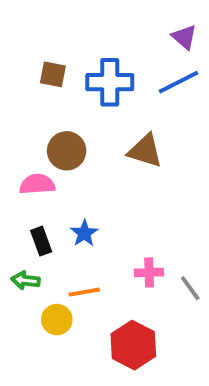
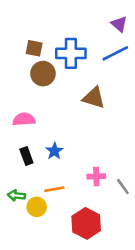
brown circle: (67, 151) -> (43, 74), moved
green arrow: (25, 280) -> (16, 195), moved

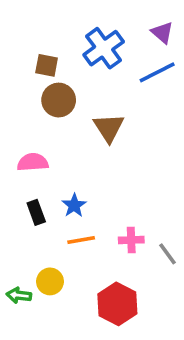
blue cross: (71, 53) -> (104, 48), moved, turned -36
brown triangle: (94, 98) -> (109, 128), moved, turned 40
orange line: (54, 189) -> (81, 240), moved
green arrow: (16, 195) -> (19, 295), moved

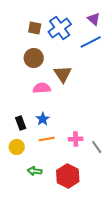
brown square: (47, 65) -> (35, 28), moved
pink semicircle: (33, 162) -> (42, 88), moved
yellow circle: (50, 281) -> (17, 147), moved
green arrow: (19, 295) -> (35, 171), moved

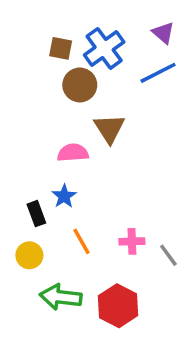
brown circle: (34, 58) -> (80, 85), moved
blue star: (43, 119) -> (64, 196), moved
orange line: (47, 139) -> (82, 241), turned 70
green arrow: (35, 171) -> (61, 297), size x1.6

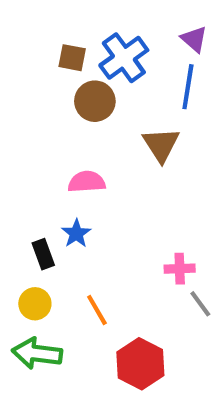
blue line: (158, 73) -> (188, 87), turned -54
brown triangle: (109, 128) -> (161, 145), moved
orange line: (82, 241) -> (97, 310), moved
pink cross: (132, 241) -> (180, 269), moved
green arrow: (61, 297) -> (37, 353), moved

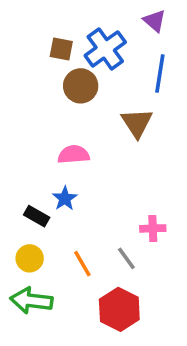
purple triangle: (194, 39) -> (155, 21), moved
black rectangle: (43, 254) -> (37, 216), turned -40
gray line: (200, 304) -> (126, 258), moved

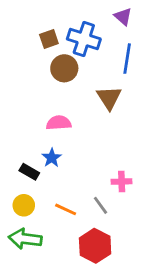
brown square: (61, 49) -> (49, 39), turned -30
blue cross: (105, 49) -> (84, 39), turned -36
orange line: (82, 264) -> (66, 209), turned -35

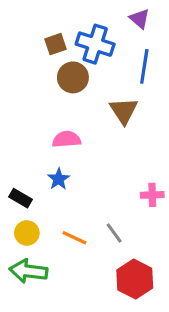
black rectangle: (29, 172) -> (21, 198), moved
pink cross: (122, 182) -> (152, 195), moved
red hexagon: (95, 246) -> (135, 279), moved

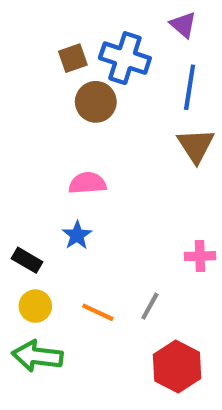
brown triangle: (124, 111) -> (196, 146), moved
gray line: (114, 233) -> (150, 306), turned 65

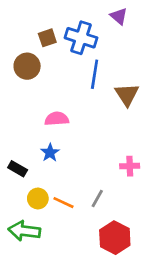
blue line: (190, 87) -> (95, 74), moved
brown circle: (96, 102) -> (27, 66), moved
yellow circle: (35, 306) -> (38, 199), moved

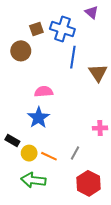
blue star: (50, 153) -> (38, 118), size x1.5
black rectangle: (18, 169) -> (12, 141), moved
green arrow: (24, 231) -> (33, 180), moved

